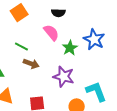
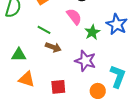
cyan L-shape: (96, 91) -> (118, 76), turned 40

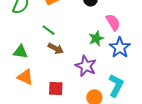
pink semicircle: (74, 17) -> (113, 22), moved
blue star: (117, 24) -> (120, 48), moved

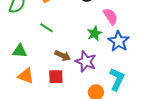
brown arrow: (56, 48) -> (63, 56), moved
red square: (56, 89) -> (56, 77), moved

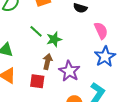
green star: (95, 33) -> (54, 39), moved
brown arrow: (63, 56) -> (47, 62), turned -112

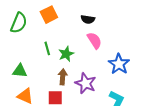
green line: (36, 31) -> (47, 48), turned 40
pink semicircle: (101, 31) -> (94, 40), moved

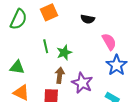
pink semicircle: (94, 40) -> (109, 42), moved

